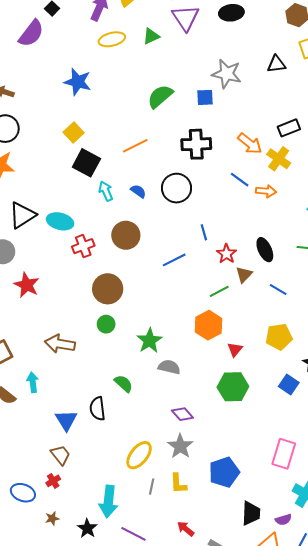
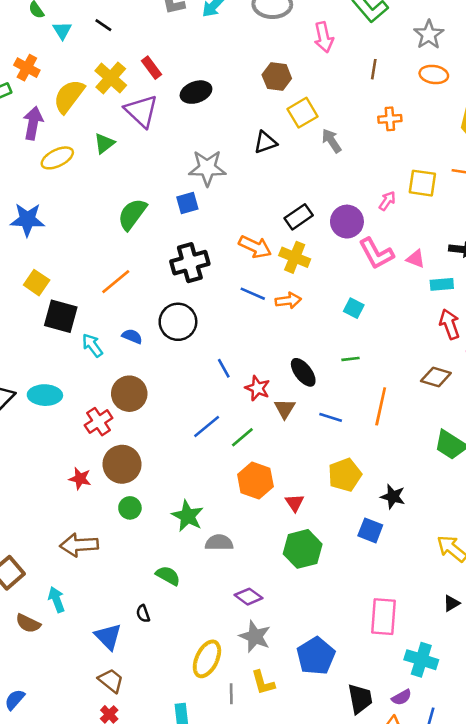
red cross: (83, 246) -> (99, 422), moved
blue line: (174, 260) -> (207, 426), moved
red star: (27, 285) -> (80, 479), moved, size x0.7
green line: (219, 291) -> (242, 437), moved
black semicircle: (97, 409) -> (143, 614), size x0.6

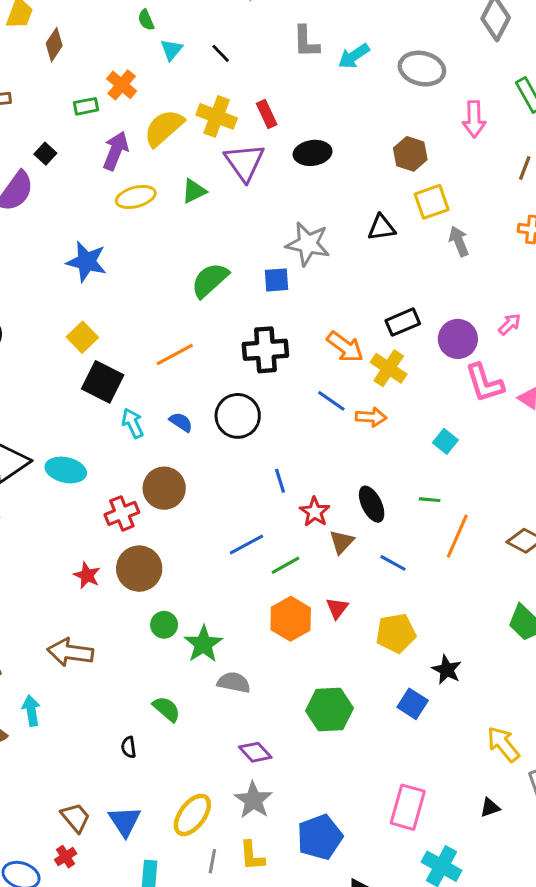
yellow cross: (111, 78) -> (217, 116), turned -32
orange line: (381, 406) -> (457, 536), moved
red triangle: (295, 503) -> (337, 608), moved
green circle: (130, 508) -> (164, 625), moved
blue triangle: (108, 637) -> (125, 821), moved

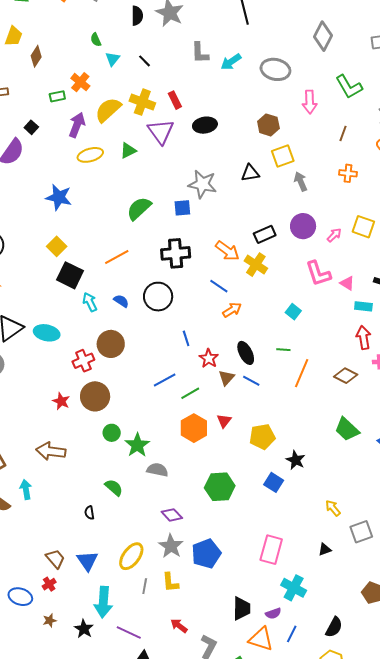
purple circle: (458, 339) -> (303, 226), moved
orange arrow: (371, 417) -> (232, 310), moved, turned -36
blue line: (393, 563) -> (251, 381), moved
yellow arrow: (503, 744) -> (333, 508), size x0.7
blue pentagon: (320, 837) -> (206, 554), moved

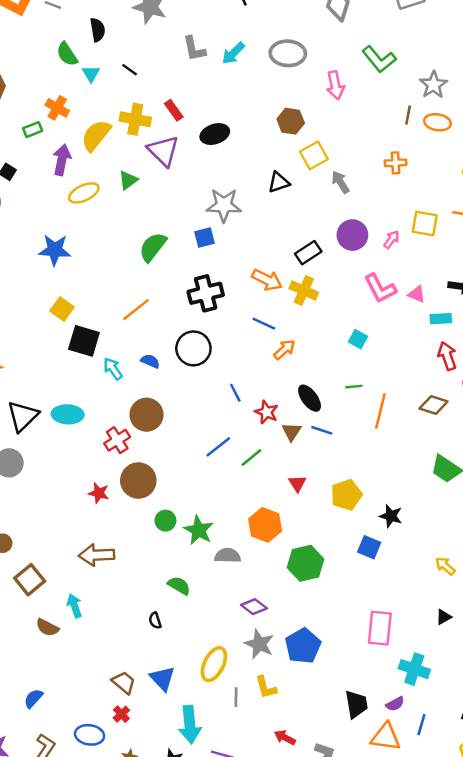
black semicircle: (137, 16) -> (98, 30), moved
green semicircle: (96, 40) -> (67, 54), size x1.5
brown line: (343, 133) -> (408, 115), moved
orange hexagon: (194, 428) -> (265, 525), moved

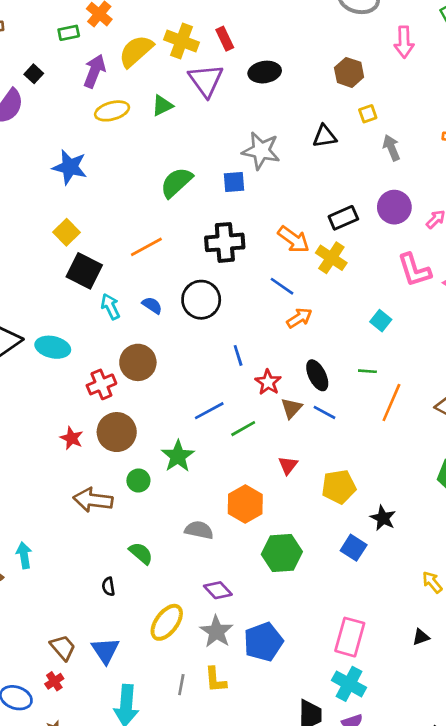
yellow square: (314, 155) -> (368, 114), size x0.6
green star: (199, 530) -> (178, 456), moved
brown arrow: (97, 555) -> (93, 500), moved
yellow ellipse: (214, 664) -> (167, 622), moved
cyan cross: (414, 669) -> (349, 684), moved

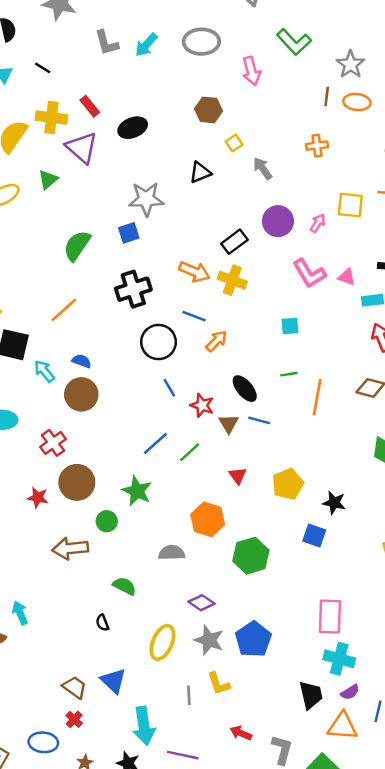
black circle: (201, 300) -> (159, 342), moved
cyan square: (381, 321) -> (290, 326), turned -30
brown circle: (138, 362) -> (81, 394), moved

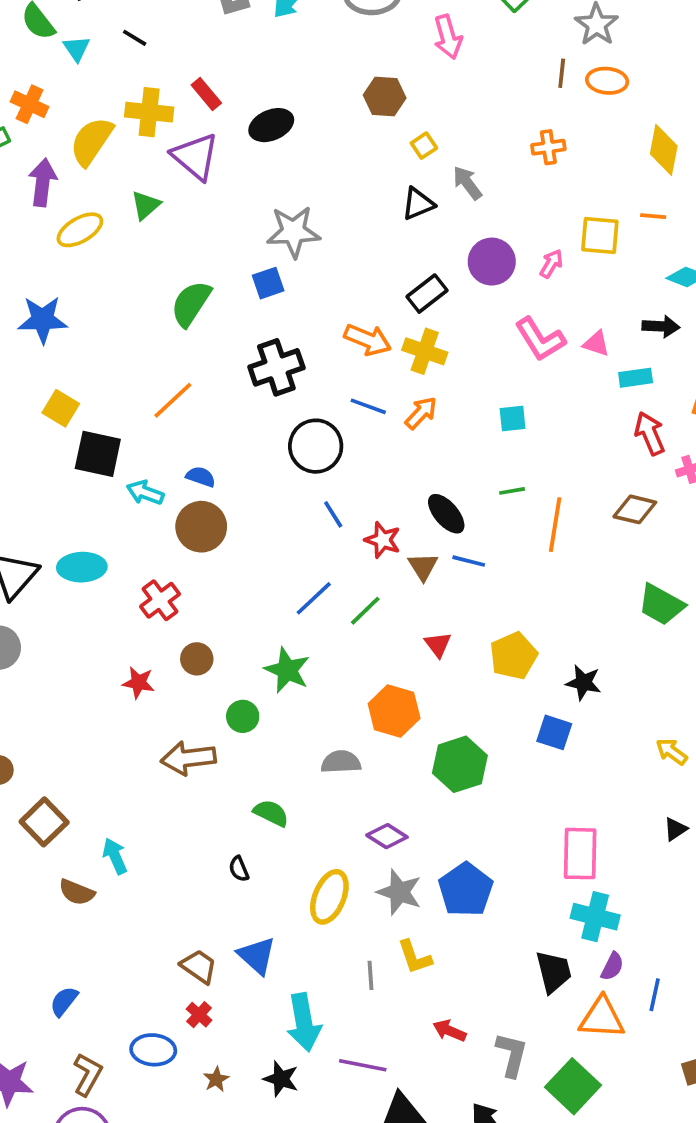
black triangle: (200, 172) -> (418, 204), moved
orange arrow: (216, 341) -> (421, 413), moved
cyan arrow: (44, 371) -> (145, 493), turned -30
brown circle: (77, 482) -> (197, 659), size x0.6
purple semicircle: (350, 692) -> (612, 966), turned -30

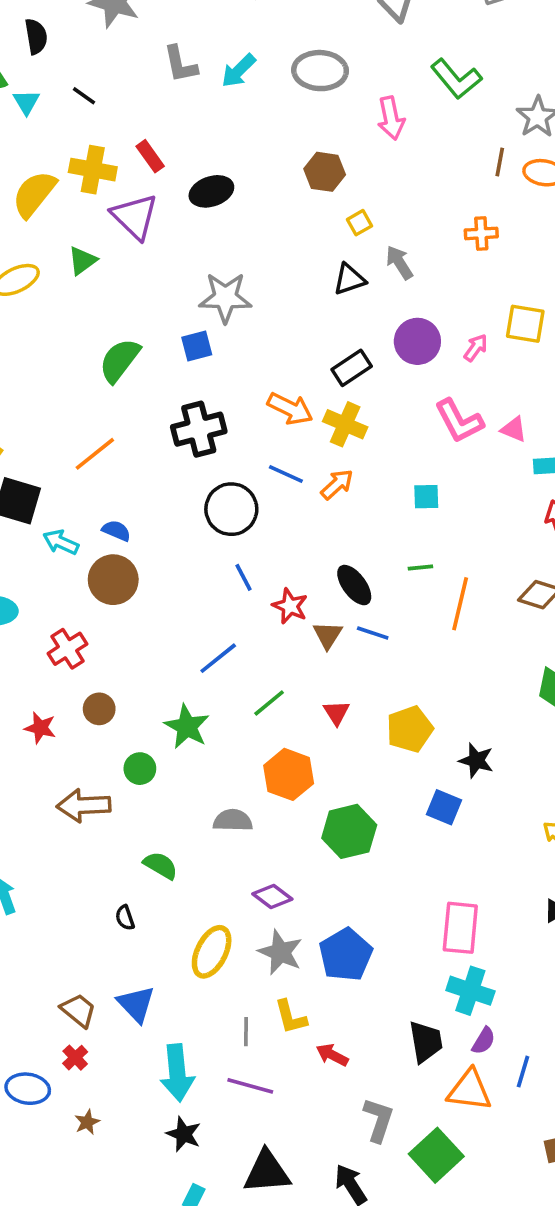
green line: (365, 611) -> (269, 703), moved
red arrow: (449, 1031) -> (332, 1055), moved
purple line: (363, 1065) -> (250, 1086), moved
black star: (281, 1079) -> (184, 1134), moved

